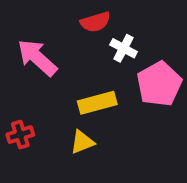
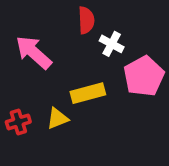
red semicircle: (95, 22) -> (86, 20), turned -76
yellow triangle: (82, 142) -> (57, 119), moved

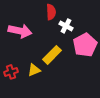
pink arrow: (34, 52) -> (20, 31), turned 150
yellow rectangle: (88, 93) -> (52, 55), turned -30

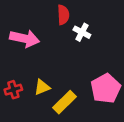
pink pentagon: (85, 45) -> (106, 88), moved
yellow rectangle: (52, 55) -> (64, 102), moved

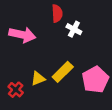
red cross: (13, 90) -> (16, 90), moved, turned -32
yellow rectangle: (64, 102) -> (63, 72), moved

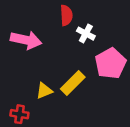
pink pentagon: (95, 80) -> (111, 63), moved
red cross: (16, 90) -> (19, 114), moved, turned -32

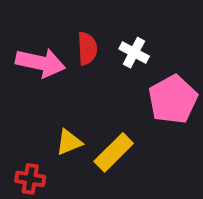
red semicircle: (66, 15) -> (87, 48), moved
yellow rectangle: (73, 83) -> (114, 152), moved

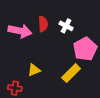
yellow rectangle: (114, 152) -> (71, 73), moved

